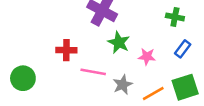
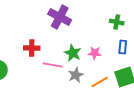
green star: (119, 42) -> (73, 53), moved
blue rectangle: (183, 49) -> (123, 47), turned -32

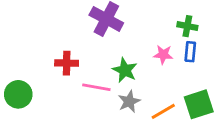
blue rectangle: (123, 47) -> (190, 52), moved
pink star: (95, 53) -> (163, 55), moved

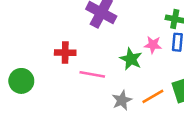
green star: (125, 70) -> (131, 59), moved
gray star: (129, 101) -> (122, 100), moved

